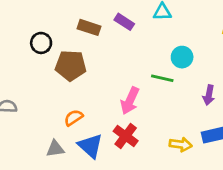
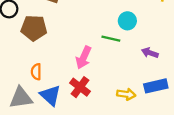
purple arrow: (209, 95) -> (150, 53), turned 98
orange semicircle: (73, 118) -> (36, 72), turned -56
gray triangle: (55, 149) -> (21, 98), size x1.5

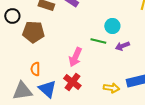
purple arrow: (150, 53) -> (122, 46), moved, turned -40

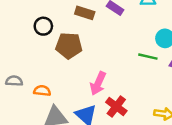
pink arrow: (75, 57) -> (98, 83), moved
orange semicircle: (35, 69) -> (42, 91), moved, turned 96

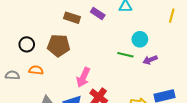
black circle: (43, 26) -> (27, 44), moved
orange semicircle: (42, 91) -> (36, 70), moved

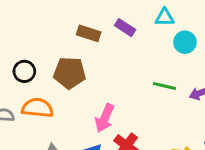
cyan circle: (140, 39) -> (185, 42), moved
orange semicircle: (36, 70) -> (37, 108), size x1.5

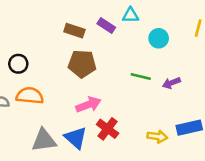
cyan triangle: (165, 17) -> (131, 15), moved
brown pentagon: (70, 73) -> (82, 64), moved
pink arrow: (105, 118) -> (88, 105), turned -135

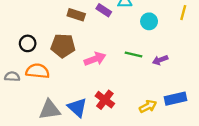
brown pentagon: (82, 64) -> (63, 46), moved
pink arrow: (88, 105) -> (95, 59), moved
yellow arrow: (157, 136) -> (148, 106), turned -35

